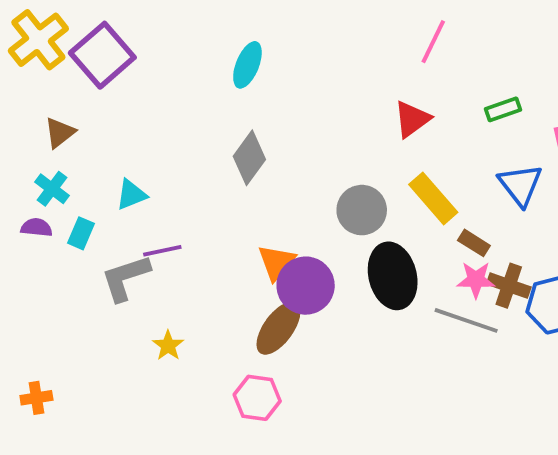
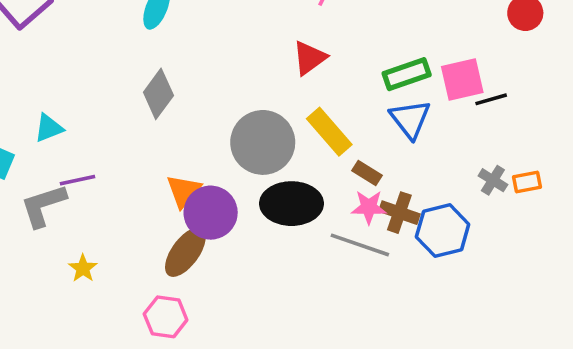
green rectangle: (503, 109) -> (407, 74), moved, size x1.4
gray circle: (362, 210) -> (263, 142), size x1.4
black ellipse: (393, 276) -> (291, 204), turned -76

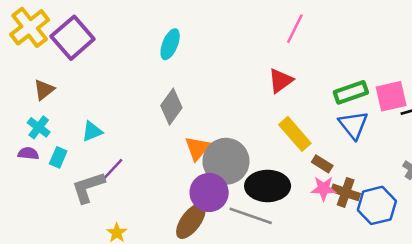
gray circle: (263, 142) -> (226, 161), moved
purple line: (78, 180) -> (113, 169), turned -35
orange triangle: (184, 191) -> (197, 148), moved
gray line: (360, 245) -> (251, 216), moved

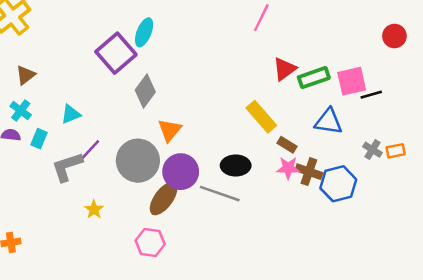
purple square: (73, 38) -> (116, 53), moved
red triangle: (281, 81) -> (285, 69), moved
blue triangle: (353, 125) -> (328, 122), moved, turned -44
gray circle: (226, 161) -> (138, 161), moved
black ellipse: (268, 186) -> (236, 165), size x0.7

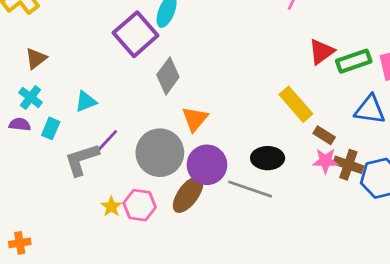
pink hexagon: (150, 242) -> (140, 205), moved

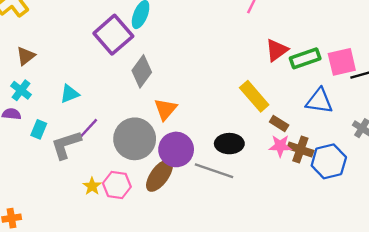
cyan rectangle: (51, 128) -> (39, 129), moved

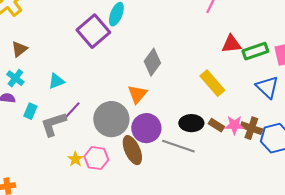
red triangle: (277, 50) -> (231, 44), turned 30
gray diamond: (142, 71) -> (152, 62), moved
blue triangle: (319, 101) -> (267, 87), turned 35
brown rectangle: (279, 123) -> (216, 125), moved
brown ellipse: (159, 176) -> (132, 150), turned -60

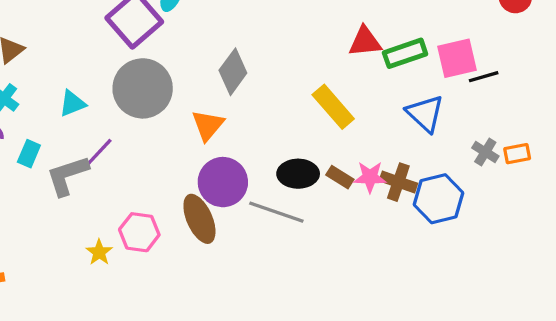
gray circle: (111, 119) -> (143, 88), moved
yellow star: (75, 159) -> (99, 252), moved

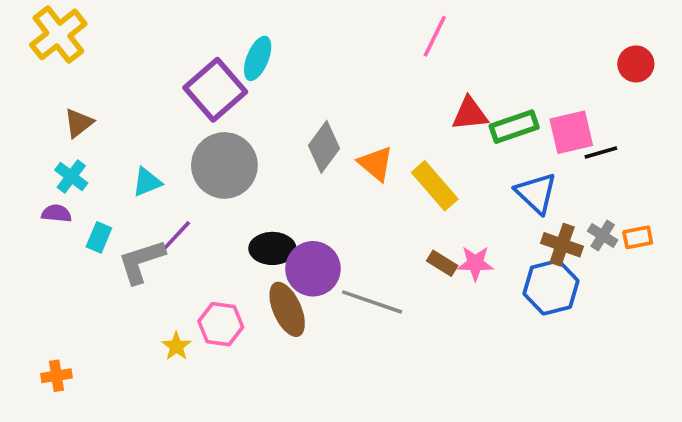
orange triangle: (208, 125) -> (376, 164), moved, turned -30
black ellipse: (298, 174) -> (272, 248), moved
brown cross: (398, 182) -> (562, 245), moved

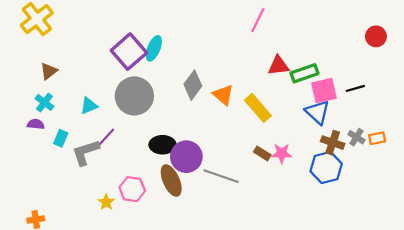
cyan ellipse: (258, 58) -> (154, 48), moved
pink square: (571, 132) -> (324, 91), moved

